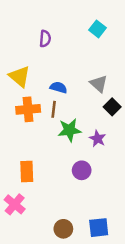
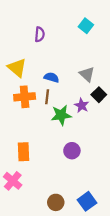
purple star: (97, 139) -> (82, 105), moved
blue square: (99, 228) -> (87, 201), turned -30

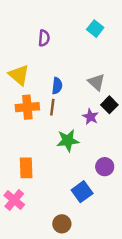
blue semicircle: (51, 77) -> (57, 86), turned 80
green star: (61, 115) -> (68, 140), moved
purple circle: (72, 151) -> (105, 167), moved
blue square: (87, 201) -> (82, 192), moved

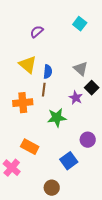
purple semicircle: (44, 38) -> (37, 32), turned -136
yellow triangle: (19, 75) -> (28, 65), moved
orange cross: (27, 107) -> (23, 103), moved
orange rectangle: (26, 168) -> (30, 147), moved, turned -60

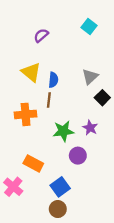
gray triangle: (81, 69) -> (90, 77), turned 35
purple star: (76, 98) -> (90, 128), moved
purple circle: (88, 140) -> (78, 156), moved
blue square: (69, 161) -> (60, 187), moved

